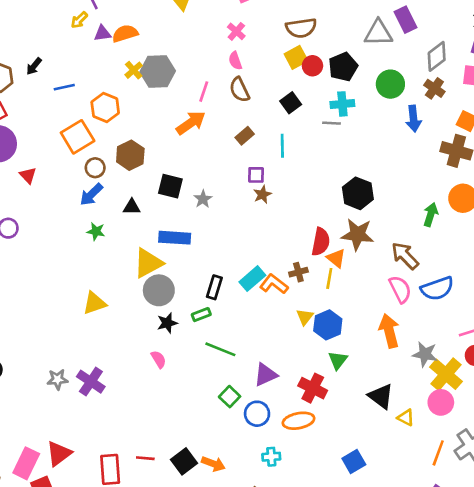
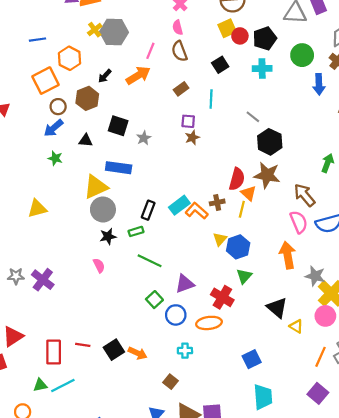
black arrow: (34, 66) -> (105, 76), moved
gray line: (331, 123) -> (253, 117), moved, turned 32
yellow triangle: (95, 303) -> (37, 209), moved

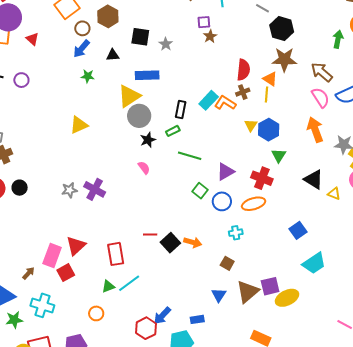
red semicircle: (237, 179) -> (243, 70), moved
red line: (83, 345) -> (150, 235), moved
cyan trapezoid: (263, 397) -> (314, 263), turned 70

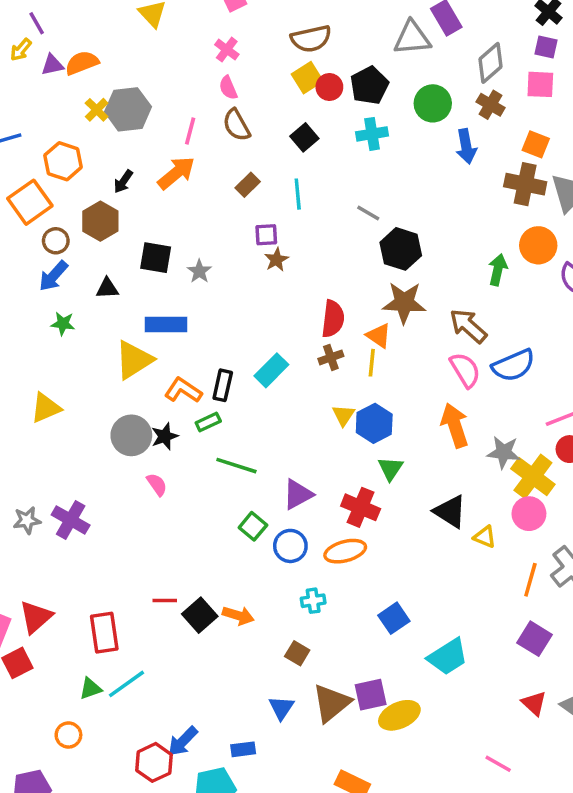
orange L-shape: (225, 103) -> (183, 390), moved
gray circle: (139, 116) -> (131, 435), moved
blue square: (298, 230) -> (394, 618), moved

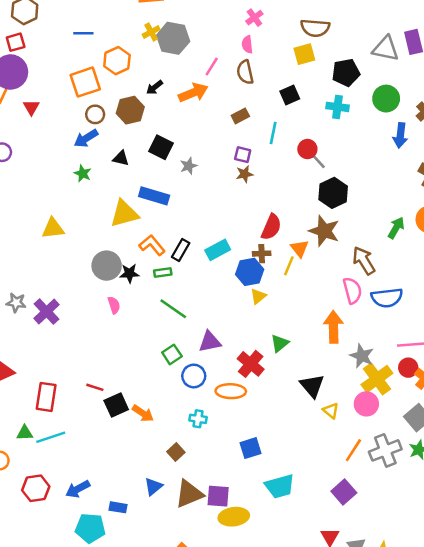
red circle: (329, 87) -> (307, 149), moved
blue hexagon: (374, 423) -> (250, 272), moved
red hexagon: (154, 762) -> (36, 488), moved

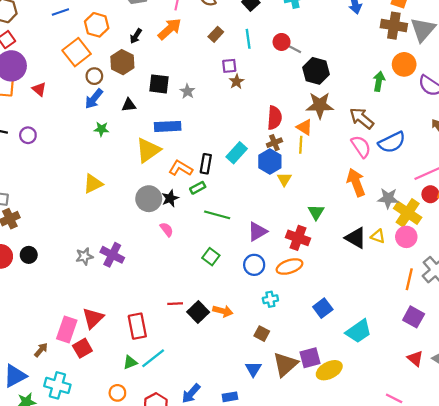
green square: (172, 354) -> (211, 257), moved
yellow triangle: (331, 411) -> (378, 236), moved

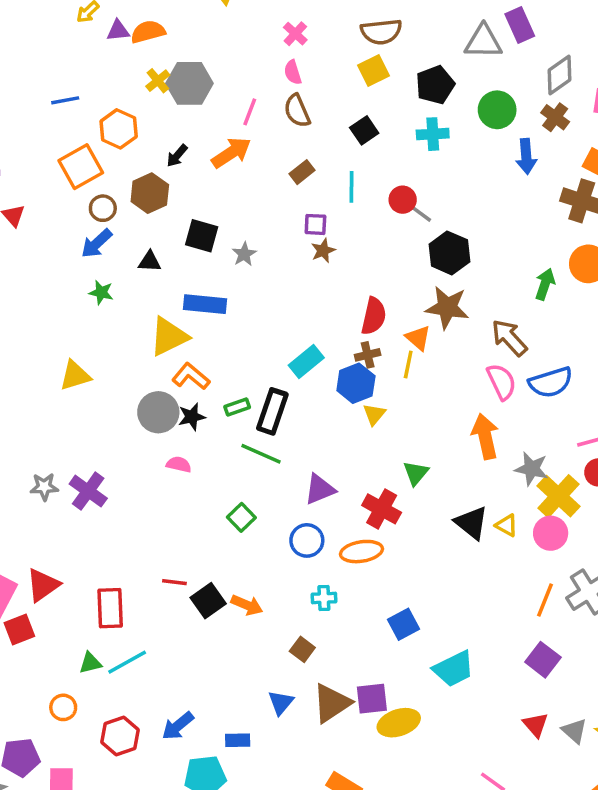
black rectangle: (206, 164) -> (272, 411), moved, size x1.4
orange L-shape: (181, 168) -> (191, 376), moved
pink semicircle: (167, 229) -> (179, 464), turned -48

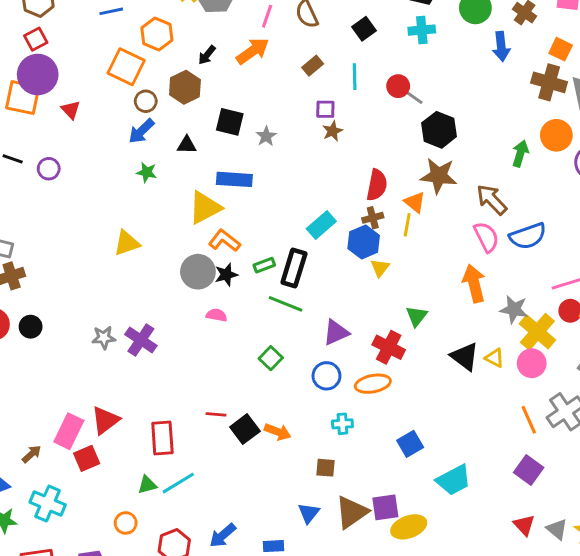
orange square: (81, 167) -> (126, 67), turned -33
orange line: (545, 600) -> (529, 420), turned -44
brown square: (302, 649) -> (326, 468), turned -30

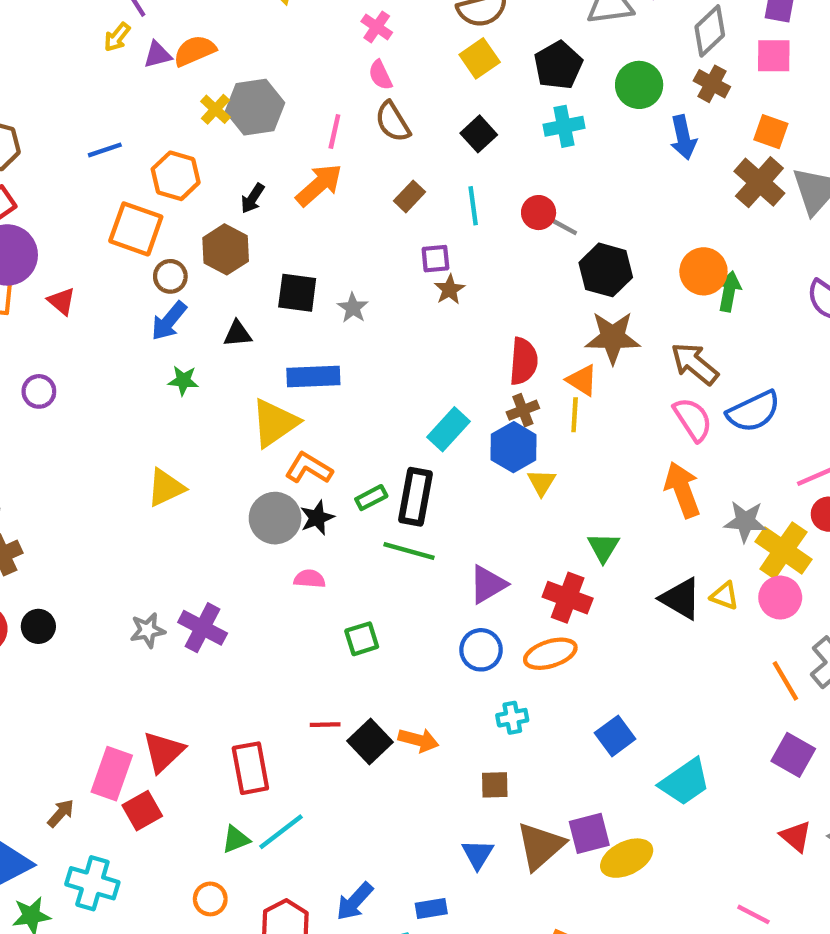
brown cross: (549, 82) -> (759, 182), turned 32
orange circle: (556, 135) -> (703, 271), moved
green square: (271, 358) -> (362, 639), moved, turned 35

